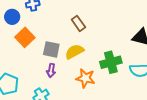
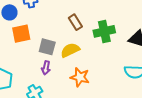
orange square: (25, 37) -> (21, 34), turned 30
green cross: (111, 62) -> (104, 31), moved

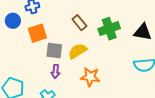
orange square: (21, 34) -> (37, 33), moved

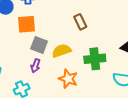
brown rectangle: (79, 23) -> (80, 22), moved
green cross: (109, 29) -> (95, 59), moved

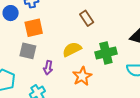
gray square: (39, 45) -> (28, 51), moved
orange star: (68, 79) -> (82, 76), turned 30

